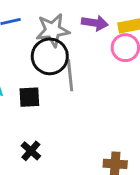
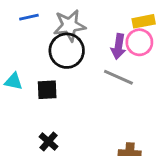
purple arrow: (95, 23) -> (118, 46), moved, turned 90
gray line: (70, 75) -> (118, 77), moved, turned -60

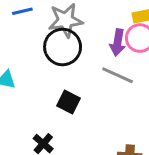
black square: (47, 90) -> (69, 102), moved, turned 30

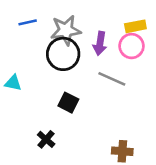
purple arrow: (118, 43) -> (100, 43), moved

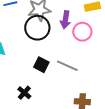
pink circle: (132, 46) -> (82, 32), moved
gray line: (112, 79) -> (67, 66), moved

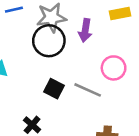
pink circle: (82, 32) -> (114, 68), moved

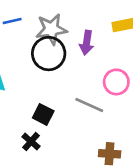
black square: (54, 89) -> (43, 114), moved

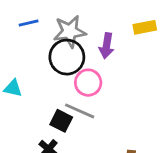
pink circle: (116, 82) -> (88, 83), moved
gray line: (89, 105) -> (80, 111), moved

